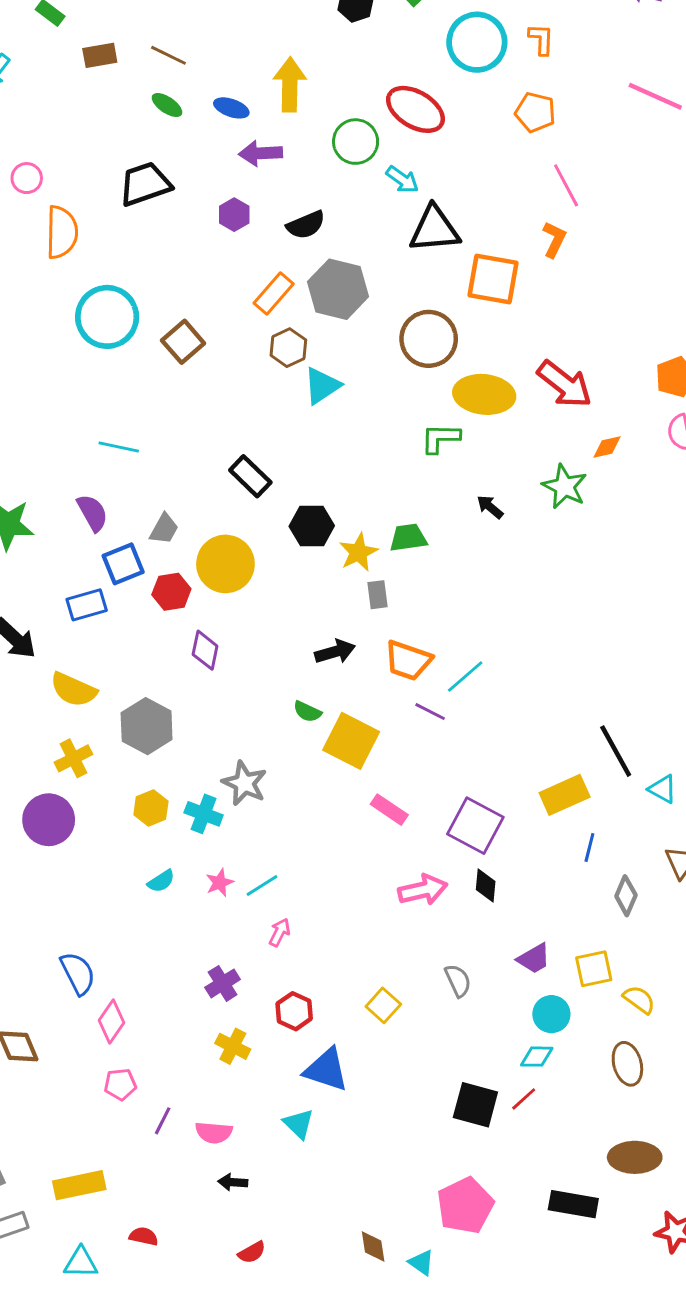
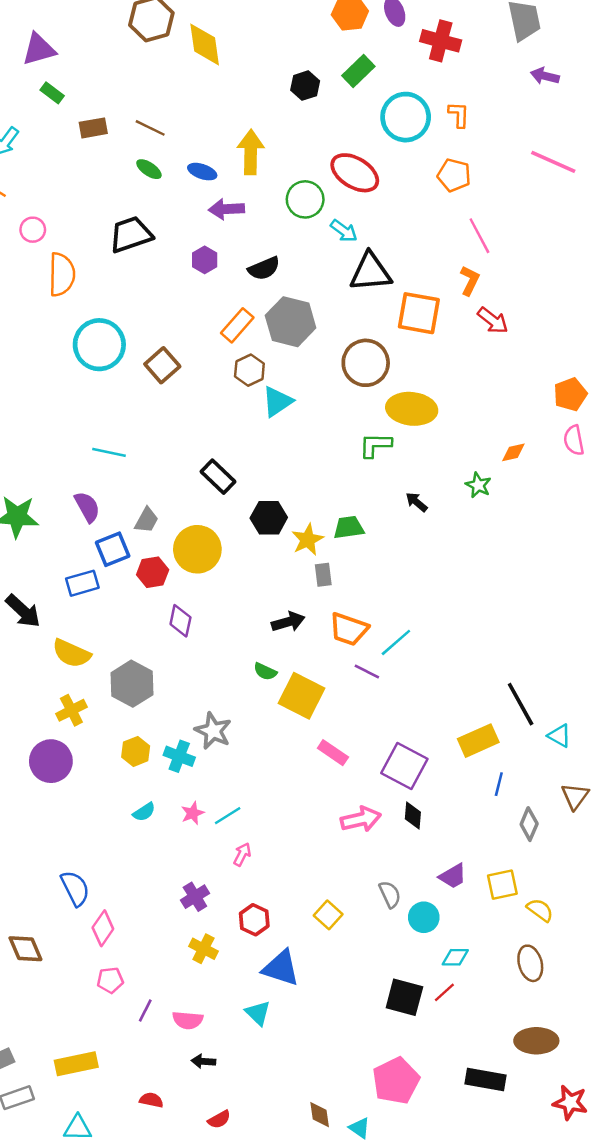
red arrow: (565, 384) -> (493, 320), moved, size x0.7
green star: (565, 486) -> (478, 485), size x0.7
cyan circle: (551, 1014) -> (424, 917), moved
red semicircle: (144, 1236) -> (151, 1100), moved

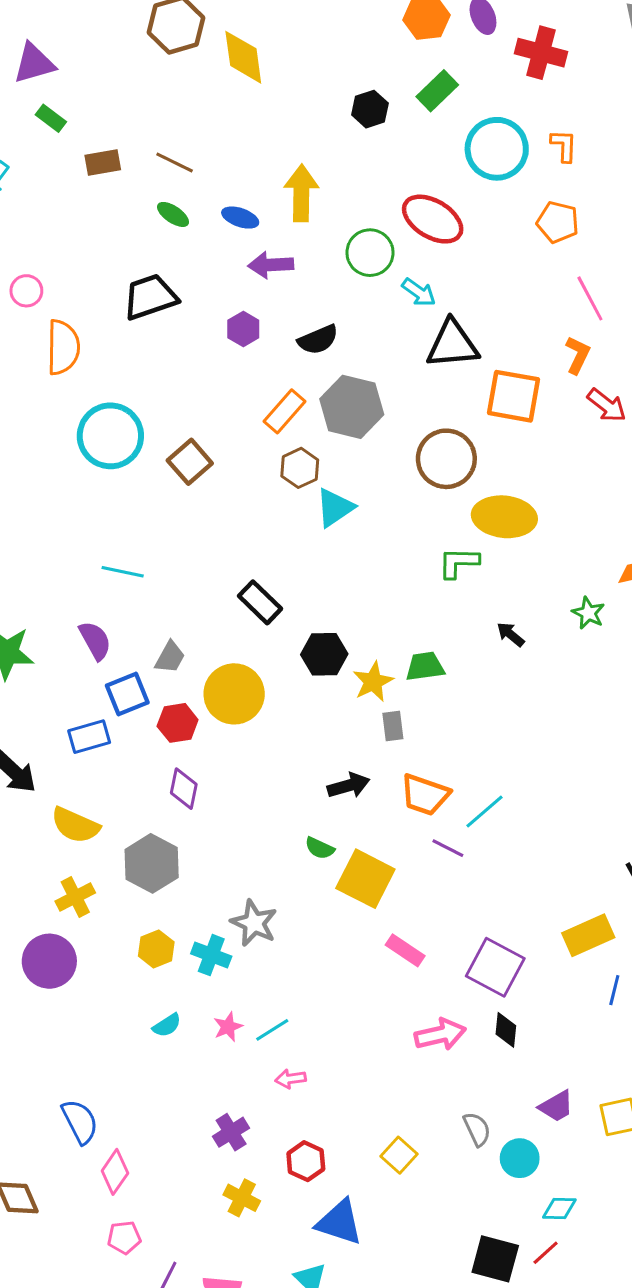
purple diamond: (180, 621) -> (184, 789), moved
pink arrow: (242, 854) -> (291, 1079), turned -125

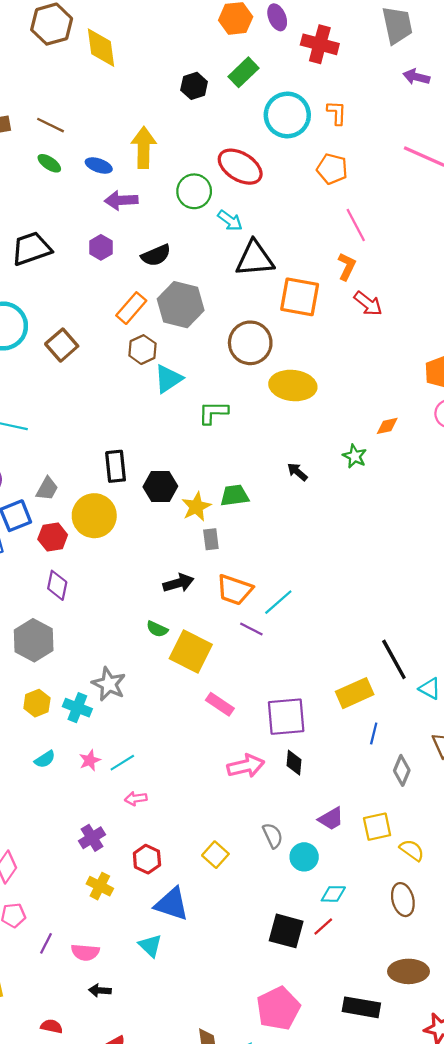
black trapezoid: (150, 297) -> (31, 249), moved
green L-shape: (459, 563) -> (213, 412), moved
black rectangle: (260, 602) -> (116, 466), moved, turned 40
purple square: (495, 967) -> (286, 717), turned -33

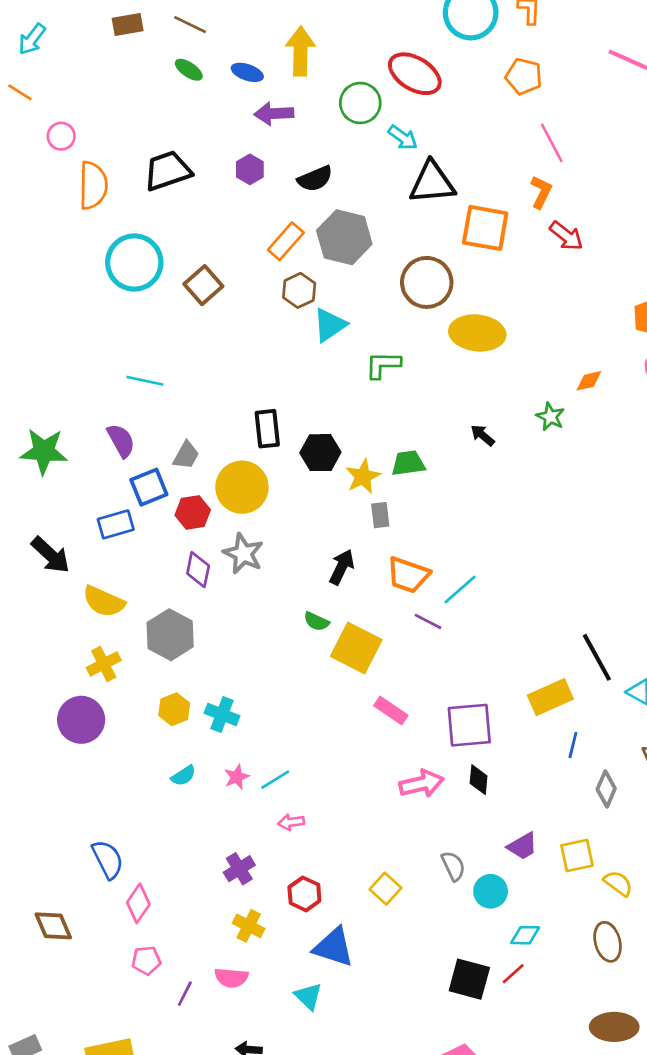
black arrow: (178, 583) -> (342, 567), turned -48
gray star: (109, 684) -> (243, 554), moved
pink semicircle: (85, 952) -> (231, 978), moved

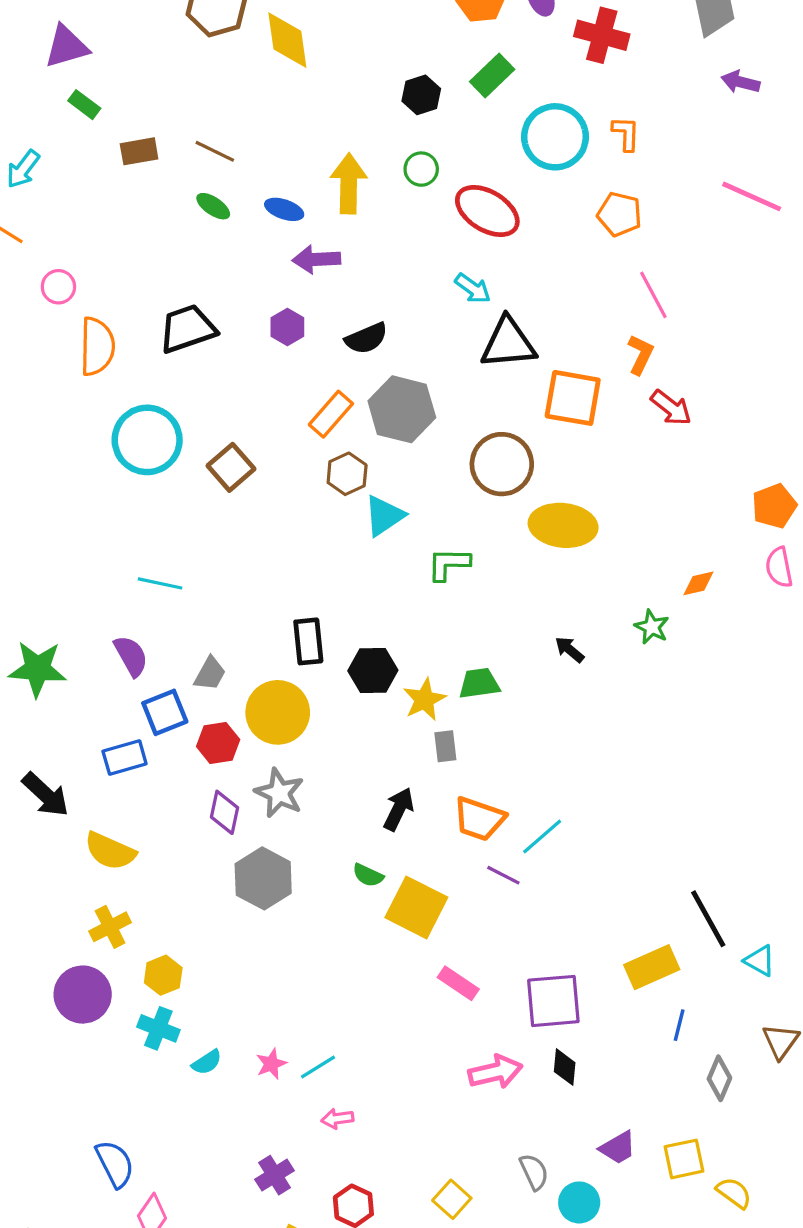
green circle: (360, 103) -> (421, 169), moved, size x0.7
gray hexagon: (170, 635) -> (263, 878), moved
yellow hexagon: (174, 709) -> (163, 975), moved
cyan cross: (222, 714) -> (158, 1028), moved

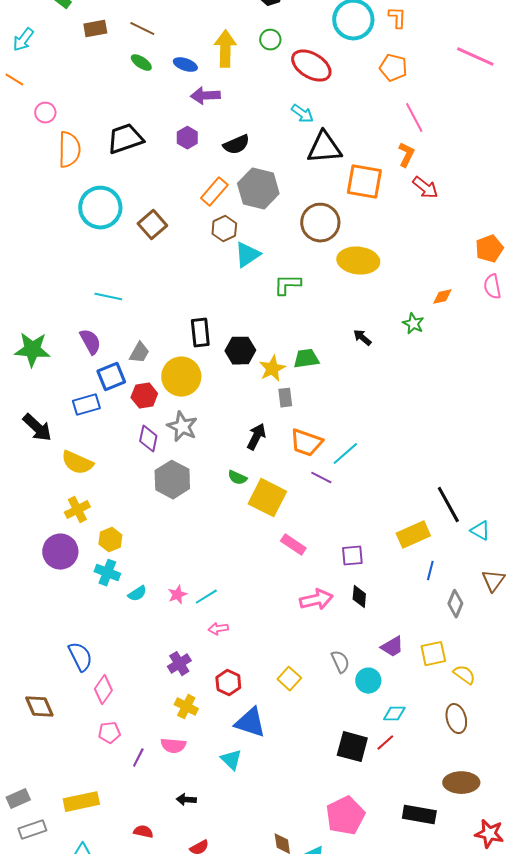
purple square: (553, 1001) -> (352, 556), size x0.6

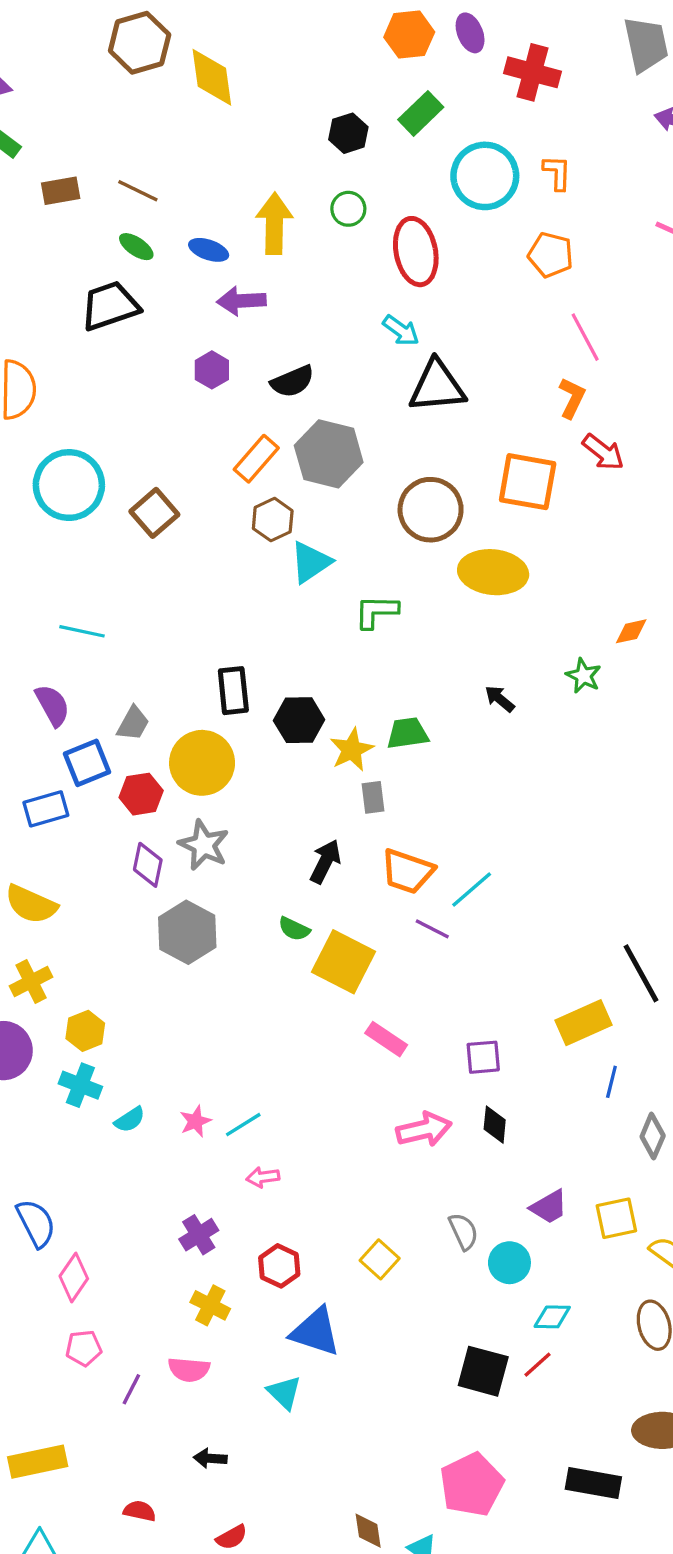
red ellipse: (311, 66) -> (416, 252), turned 48
black trapezoid: (125, 139) -> (110, 306), moved
orange square: (364, 182) -> (528, 482), moved

